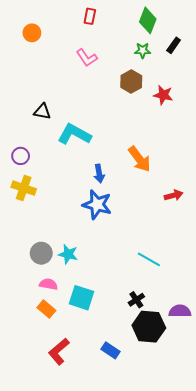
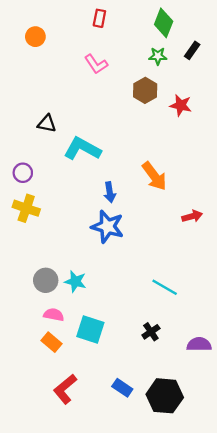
black hexagon: (149, 327) -> (165, 396), moved

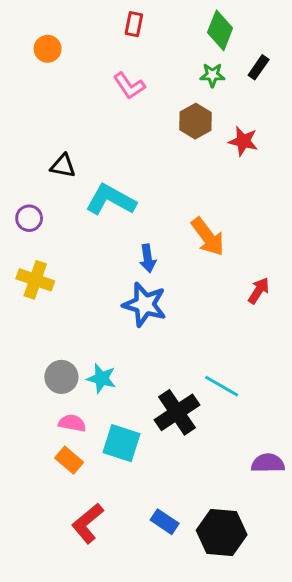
purple circle: (23, 173) -> (29, 218), moved
red arrow: (192, 216) -> (259, 291), turned -42
black cross: (151, 332) -> (177, 412), moved, size x1.8

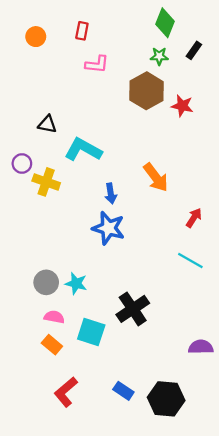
red rectangle: (134, 24) -> (82, 31), moved
pink L-shape: (129, 86) -> (97, 64), turned -50
brown hexagon: (195, 121) -> (147, 91), size x1.4
yellow cross: (35, 280) -> (46, 182), moved
cyan line: (222, 386) -> (190, 260), moved

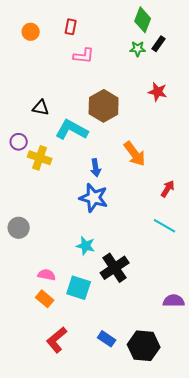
black rectangle: (194, 50) -> (159, 44), moved
brown hexagon: (147, 91) -> (104, 106), moved
gray circle: (46, 282) -> (19, 228), moved
cyan star: (76, 284) -> (86, 246), moved

